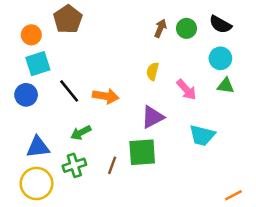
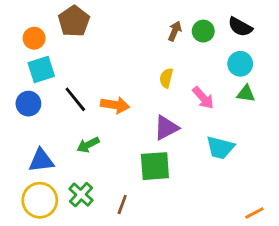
green cross: (74, 165) -> (81, 195), moved, turned -30
brown line: (112, 165) -> (122, 204), moved

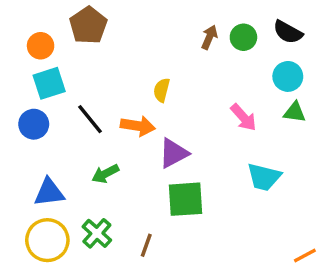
yellow semicircle: (166, 78) -> (162, 90), moved
purple triangle: (166, 128) -> (174, 153), moved

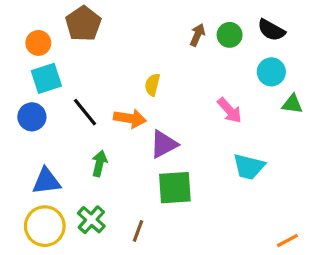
green triangle: (295, 112) -> (292, 104), moved
green arrow: (105, 174) -> (99, 163), turned 130

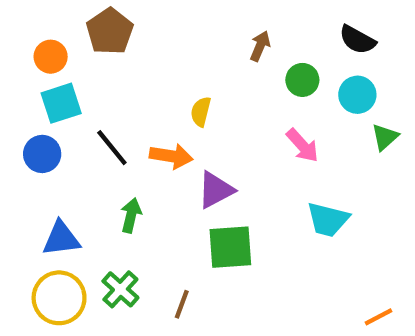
green circle: (230, 35) -> (302, 80), moved
green triangle: (292, 104) -> (385, 137), turned -50

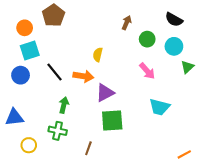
blue triangle: (61, 239) -> (14, 117), moved
green cross: (120, 289) -> (58, 131), moved, turned -30
yellow circle: (59, 298) -> (29, 145), size x0.6

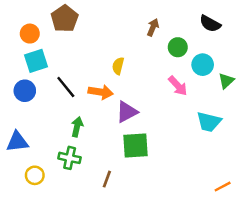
cyan circle: (174, 46) -> (203, 65), moved
cyan trapezoid: (160, 107) -> (209, 122), moved

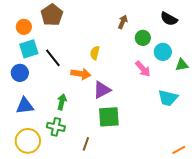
green triangle: (226, 81) -> (182, 65), turned 32
black line: (66, 87) -> (53, 58), moved
blue triangle: (17, 142) -> (25, 106), moved
yellow circle: (35, 175) -> (28, 141), size x1.6

